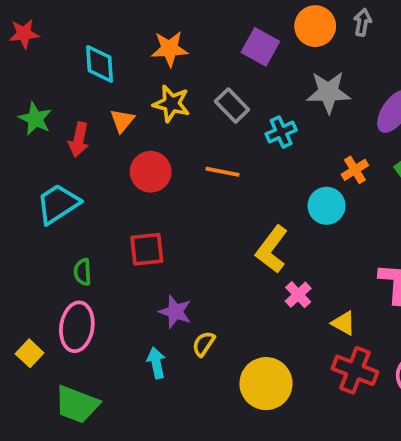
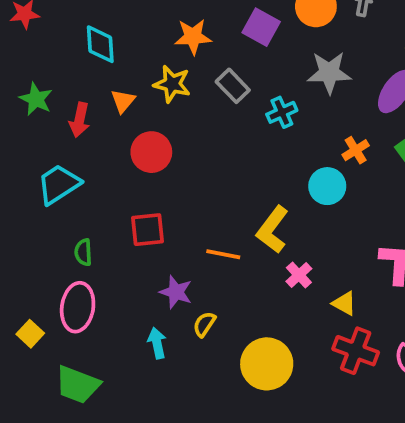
orange star: (170, 49) -> (193, 37), moved
orange line: (222, 172) -> (223, 254), moved

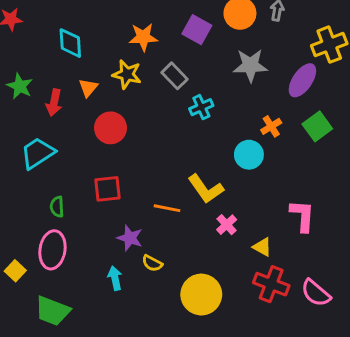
cyan cross: (282, 112) -> (201, 107), moved
yellow L-shape: (272, 230) -> (206, 189), turned -72
yellow semicircle: (204, 324) -> (152, 263), turned -96

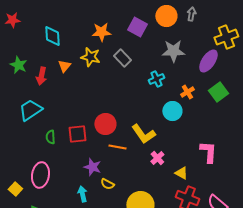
cyan cross: (201, 107) -> (156, 79), moved
red circle: (111, 128) -> (105, 124), moved
green semicircle: (57, 207) -> (50, 137), moved

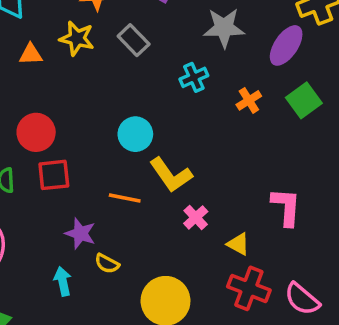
orange triangle: (64, 66) -> (31, 54), turned 48
cyan circle: (172, 111) -> (135, 134), moved
red circle: (105, 124) -> (36, 132), moved

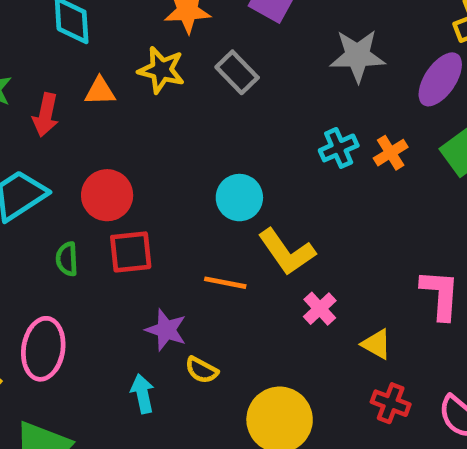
cyan cross: (194, 77) -> (339, 148), moved
red cross: (249, 288) -> (391, 403), size x0.7

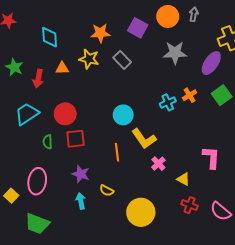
cyan cross: (339, 148) -> (168, 102), moved
orange line: (225, 283) -> (117, 152), turned 72
purple star: (166, 330) -> (81, 174), moved

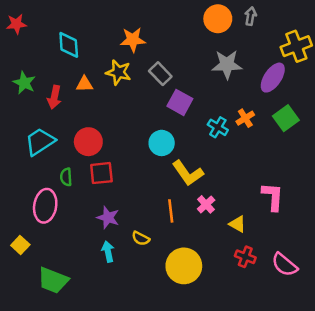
purple square: (138, 28) -> (180, 102), moved
cyan cross: (168, 102) -> (218, 127), turned -35
orange line: (117, 152) -> (171, 211), moved
pink ellipse: (37, 181) -> (45, 206), moved

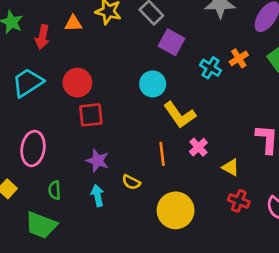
green semicircle: (66, 177) -> (55, 190), moved

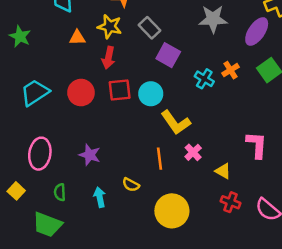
red arrow: (42, 37) -> (108, 58), moved
red square: (91, 115) -> (120, 90), moved
purple star: (98, 161) -> (90, 155), moved

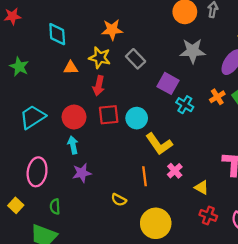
purple square: (168, 55) -> (168, 83), moved
orange cross: (230, 70) -> (217, 97), moved
purple star: (90, 155) -> (82, 173), turned -30
cyan arrow: (100, 197) -> (73, 145), moved

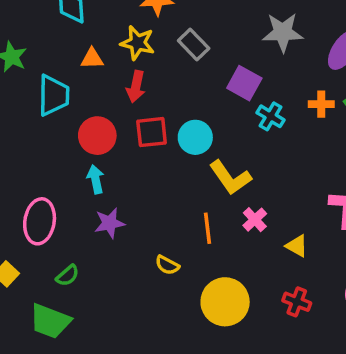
orange cross: (217, 97) -> (321, 104), turned 32
cyan trapezoid: (33, 117) -> (54, 95), moved, turned 124
green semicircle: (55, 207) -> (68, 276), turned -128
red cross: (208, 215) -> (297, 302), moved

